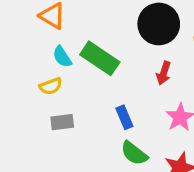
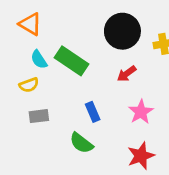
red arrow: (164, 73) -> (127, 74), turned 36
green semicircle: (134, 153) -> (81, 143), moved

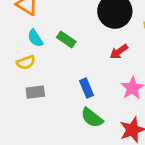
green rectangle: (71, 61) -> (66, 39), size x0.6
green semicircle: (81, 143) -> (92, 118), moved

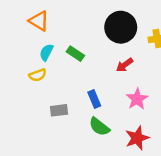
cyan semicircle: (35, 38) -> (46, 52), turned 60
gray rectangle: (35, 92) -> (59, 110), moved

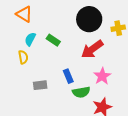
red arrow: (125, 65) -> (92, 49), size x1.6
yellow semicircle: (38, 75) -> (23, 57), turned -80
green semicircle: (99, 127) -> (81, 92), moved, turned -48

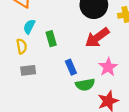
green rectangle: (53, 40) -> (51, 39), moved, turned 40
gray rectangle: (40, 85) -> (28, 70), moved

